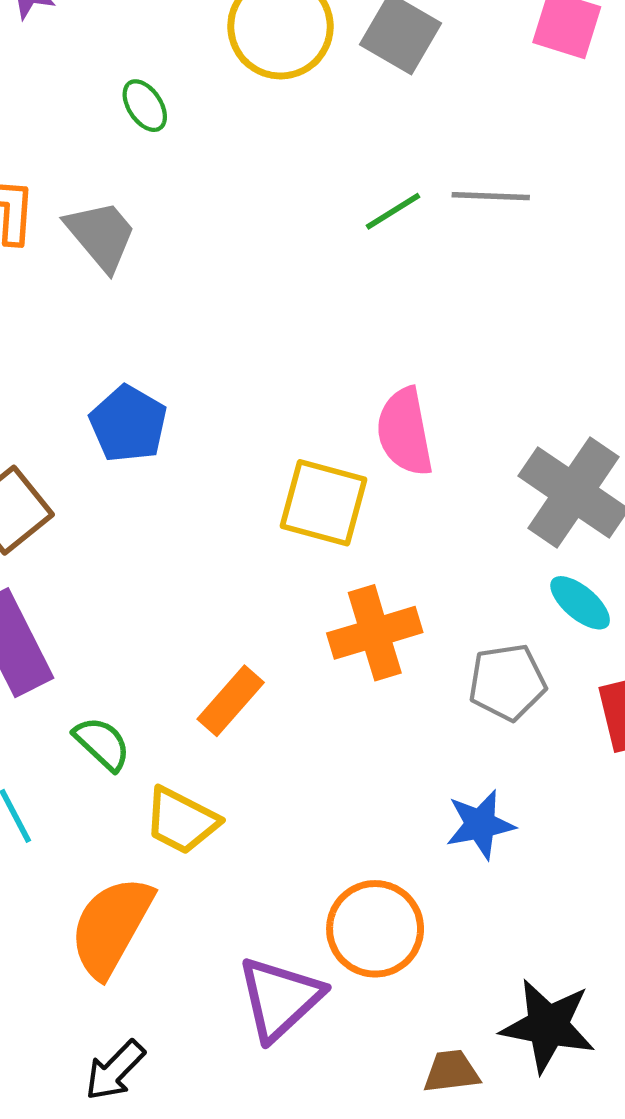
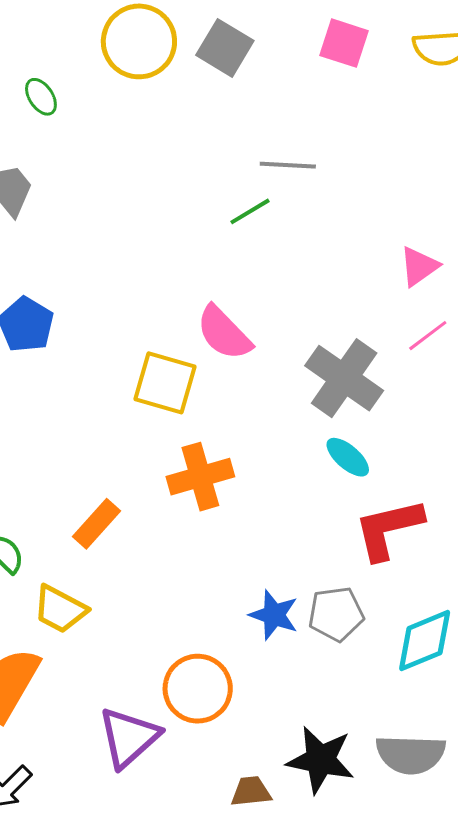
green line: (393, 211) -> (250, 211), moved
pink semicircle: (405, 432) -> (224, 333), turned -34
gray pentagon: (507, 682) -> (336, 614), moved
blue star: (480, 824) -> (274, 615), turned 30

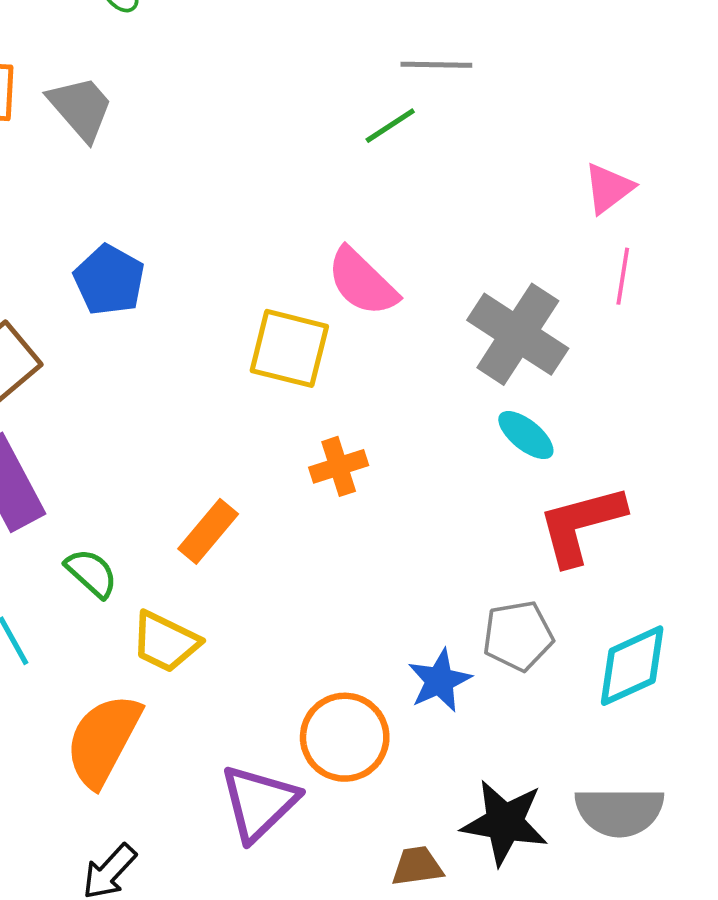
pink line: (428, 336) -> (623, 276), turned -42
orange cross: (200, 477) -> (339, 466), size x0.7
blue star: (274, 615) -> (439, 681), moved, turned 30

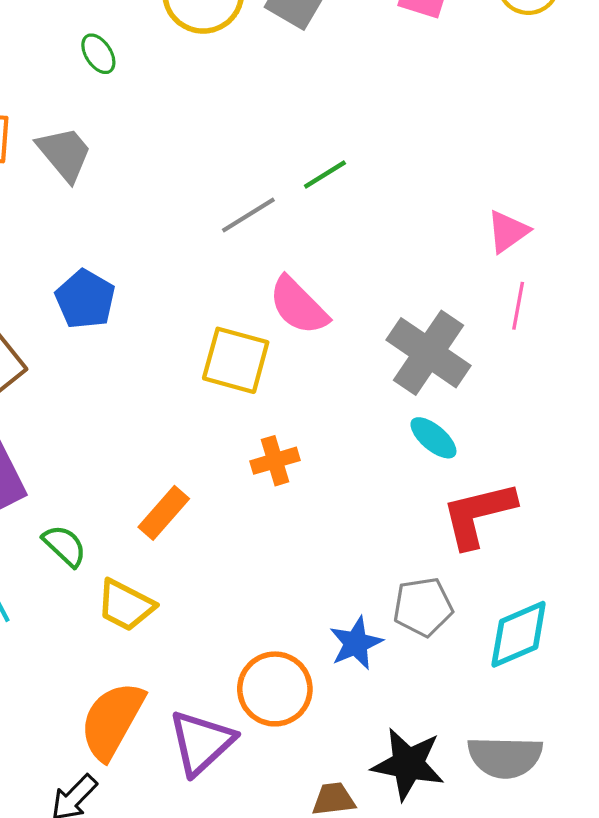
gray line: (436, 65) -> (248, 215), moved, turned -34
orange semicircle: (103, 740) -> (112, 720), moved

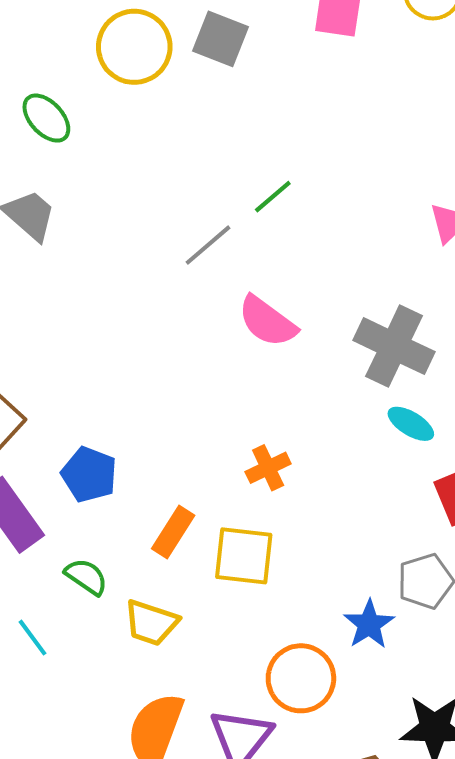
green ellipse: (98, 54) -> (46, 118), size x1.4
blue pentagon: (85, 299) -> (89, 474), moved
yellow square: (236, 360) -> (244, 556), moved

